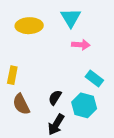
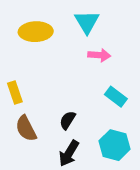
yellow rectangle: (12, 75) -> (15, 92), turned -30
cyan hexagon: (84, 105) -> (115, 145), moved

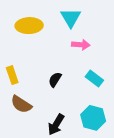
black semicircle: (67, 120) -> (55, 80), moved
brown semicircle: (26, 128) -> (21, 104), turned -30

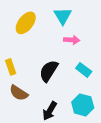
yellow ellipse: (29, 26) -> (26, 23), turned -50
black semicircle: (55, 80) -> (49, 71), size x1.6

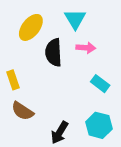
black semicircle: (49, 71) -> (54, 52), moved, turned -35

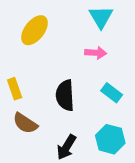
cyan triangle: (75, 19) -> (101, 17), moved
black semicircle: (54, 52) -> (65, 95), moved

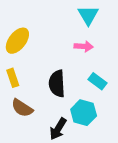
yellow ellipse: (35, 30) -> (17, 41), moved
cyan hexagon: (110, 139) -> (84, 113), moved

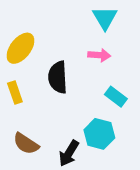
black semicircle: (57, 84) -> (58, 77), moved
brown semicircle: (22, 108) -> (26, 144), moved

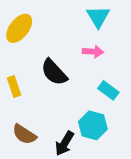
yellow ellipse: (20, 48) -> (19, 28), moved
black semicircle: (58, 77) -> (54, 72), turned -40

